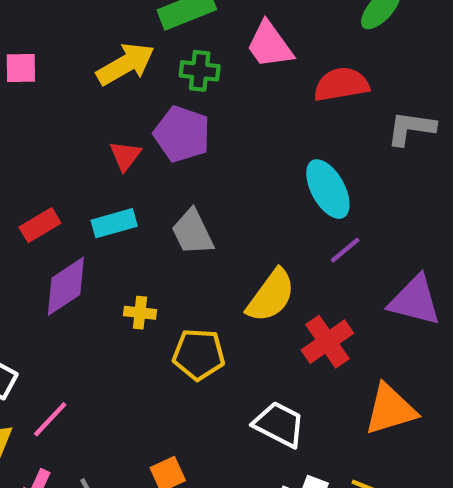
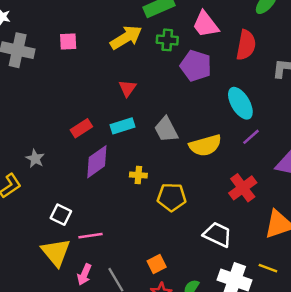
red semicircle: (341, 84) -> (246, 45), turned 112
purple pentagon: (182, 134) -> (196, 66), moved
yellow semicircle: (271, 296) -> (205, 145), moved, turned 40
pink line: (50, 419) -> (90, 236), turned 40

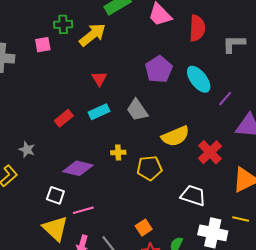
green cross: (167, 40) -> (63, 24), moved
purple pentagon: (196, 66) -> (159, 69), moved, turned 30
purple line: (251, 137) -> (225, 99), moved
yellow semicircle: (205, 145) -> (175, 136), moved
purple diamond: (97, 162) -> (78, 168), moved, turned 56

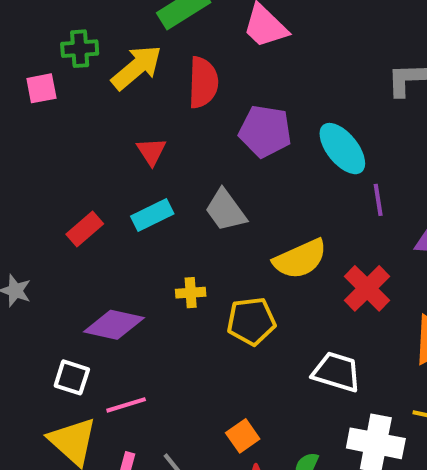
red semicircle: (197, 28) -> (203, 83), moved
purple pentagon: (159, 69) -> (265, 131), turned -30
purple line: (225, 99) -> (378, 200), moved, turned -49

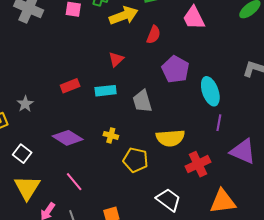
red semicircle: (203, 83) -> (154, 35), size x0.7
white square: (72, 377) -> (22, 154), moved
pink line: (126, 405) -> (74, 182), moved, turned 48

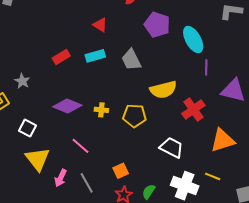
red triangle: (116, 59) -> (100, 25), turned -35
yellow cross: (111, 135) -> (101, 110), moved

